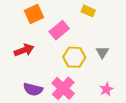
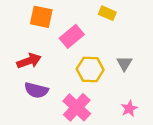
orange square: (34, 14) -> (41, 17), turned 36
purple semicircle: (33, 89) -> (36, 90), moved

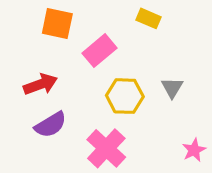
purple semicircle: (36, 90) -> (51, 125), turned -45
pink star: (129, 109) -> (194, 150), moved

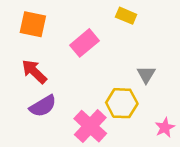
orange square: (57, 24) -> (33, 24), moved
red arrow: (40, 84) -> (34, 72), turned -116
yellow hexagon: (125, 96) -> (122, 103), moved

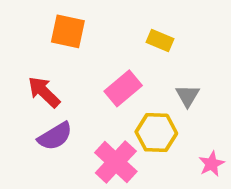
yellow rectangle: (126, 16) -> (160, 41), moved
orange square: (33, 24) -> (68, 31), moved
pink rectangle: (84, 43) -> (123, 88), moved

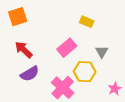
orange square: (68, 31) -> (18, 17), moved, turned -30

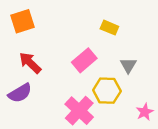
purple semicircle: (30, 74) -> (20, 93), moved

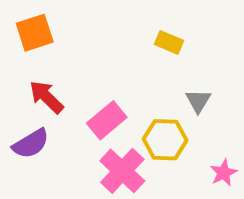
pink rectangle: (84, 60) -> (107, 120), moved

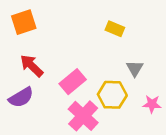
pink star: (224, 173) -> (152, 104), moved, turned 30

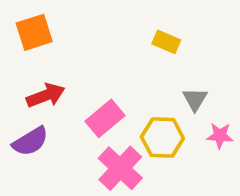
red arrow: (32, 66) -> (46, 95), turned 115
pink star: (152, 104) -> (220, 136), moved

